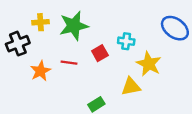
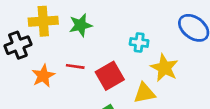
yellow cross: (40, 22) -> (43, 21), size x1.5
green star: (74, 26) -> (81, 25), size x0.7
red square: (100, 53) -> (110, 76), moved, size x1.5

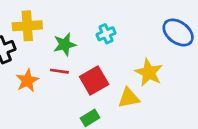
green star: (81, 25) -> (65, 44), moved
cyan cross: (139, 42) -> (106, 34), moved, turned -30

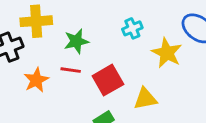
cyan cross: (106, 34) -> (132, 28), moved
yellow star: (149, 73) -> (167, 53), moved

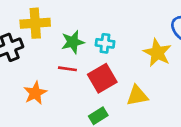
cyan cross: (132, 28) -> (105, 43), moved, turned 30
orange star: (36, 80) -> (35, 93), moved

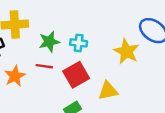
orange star: (35, 93) -> (15, 76), moved

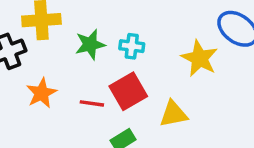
red line: (44, 66) -> (92, 103), moved

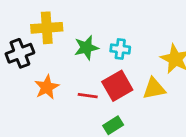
yellow triangle: (173, 114) -> (154, 89), moved

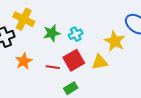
yellow cross: (47, 28) -> (24, 19), turned 30
cyan cross: (120, 49) -> (76, 34), turned -32

